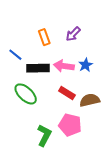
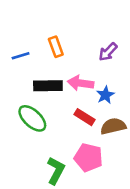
purple arrow: (73, 34) -> (108, 52), moved
blue line: (15, 55) -> (21, 56), moved, turned -56
blue star: (86, 65) -> (105, 95), moved

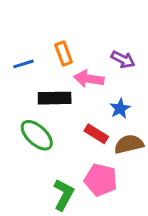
purple arrow: (108, 52) -> (123, 59), turned -108
pink arrow: (81, 83) -> (89, 79), moved

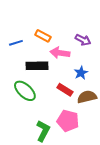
orange rectangle: (64, 54) -> (43, 36), turned -42

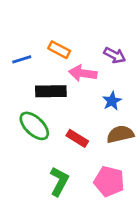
red rectangle: (65, 90) -> (77, 138), moved
pink pentagon: (68, 121) -> (109, 181), moved

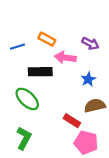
red rectangle: (77, 138) -> (72, 121), moved
green L-shape: (59, 181) -> (24, 138), moved

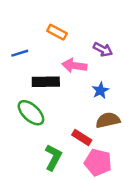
orange rectangle: (47, 39) -> (57, 32), moved
green L-shape: (24, 138) -> (53, 157), moved

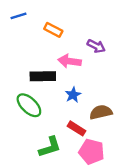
blue line: (20, 53) -> (19, 16), moved
blue star: (100, 90) -> (73, 95), moved
green L-shape: (53, 157) -> (50, 147), turned 45

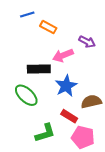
blue line: (19, 16) -> (27, 14), moved
pink arrow: (70, 61) -> (63, 55), turned -30
blue star: (73, 95) -> (66, 86), size x1.5

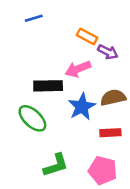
orange rectangle: (48, 27) -> (87, 36), moved
brown semicircle: (91, 102) -> (113, 98), moved
red rectangle: (69, 116) -> (110, 133), moved, turned -35

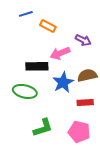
orange rectangle: (87, 36) -> (48, 26), moved
green ellipse: (32, 118) -> (25, 91), turned -30

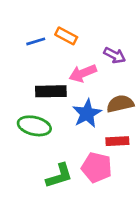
blue line: (26, 14) -> (36, 41), moved
pink pentagon: (79, 132) -> (97, 167), moved

